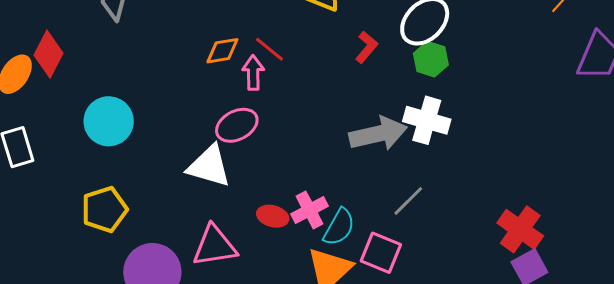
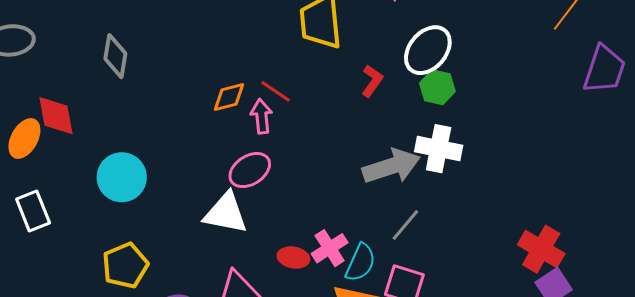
red diamond: (49, 54) -> (56, 116), turned -33
gray line: (408, 201) -> (405, 225), moved

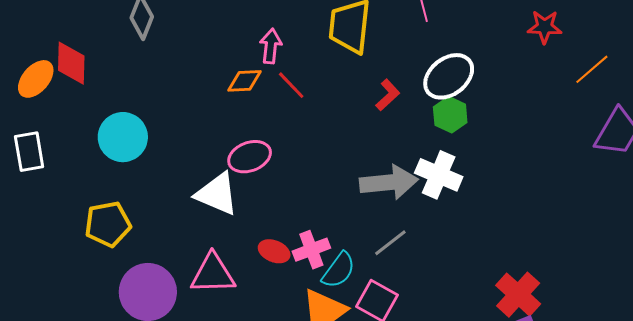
pink arrow: (261, 116) -> (271, 46), moved

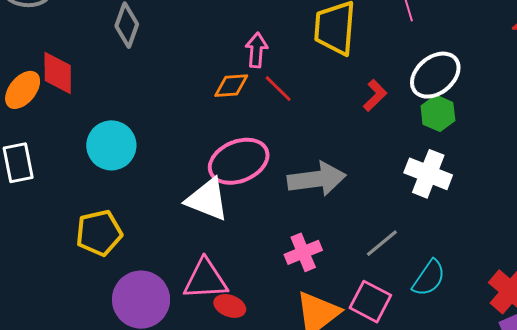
pink ellipse: (250, 157) -> (239, 161), size x1.4
gray arrow: (389, 182) -> (317, 179), moved
red ellipse: (274, 251) -> (230, 306), moved
cyan semicircle: (339, 270) -> (429, 278), moved

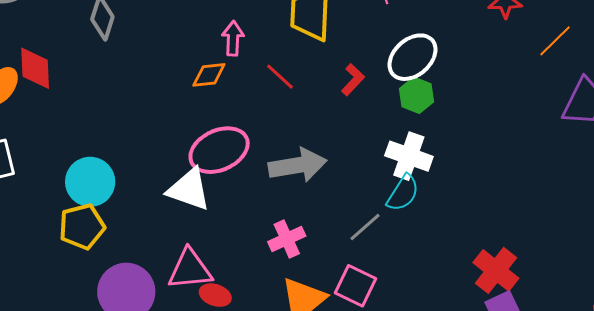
red line: (278, 89) -> (280, 77), moved
cyan circle: (111, 145) -> (90, 182), moved
cyan semicircle: (429, 278) -> (403, 193), moved

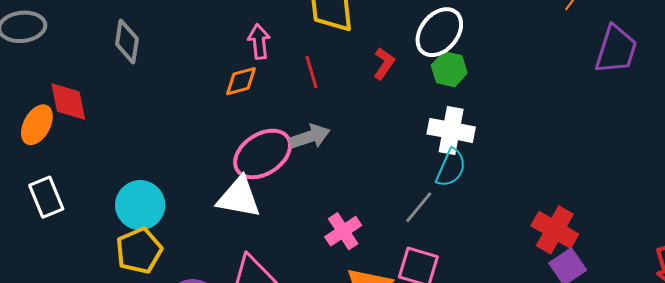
red line: (280, 77) -> (311, 72), turned 40
gray arrow: (298, 165) -> (310, 137), moved, size x0.7

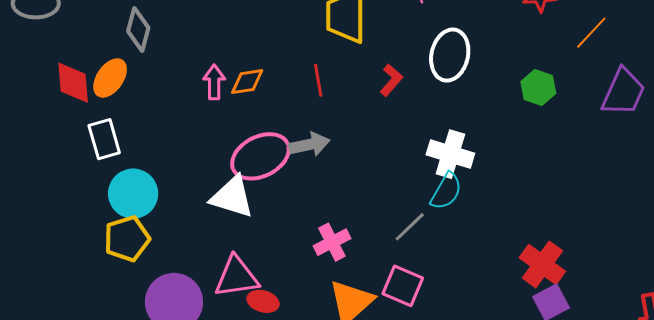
white ellipse: (439, 32) -> (450, 55), turned -33
pink arrow: (259, 41) -> (214, 82), moved
green hexagon: (449, 69) -> (538, 88), moved
orange ellipse: (37, 125) -> (110, 78), moved
white rectangle: (46, 197) -> (104, 139), moved

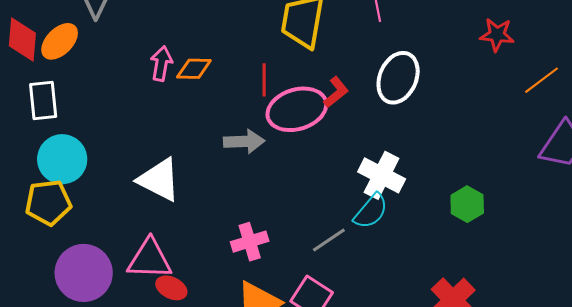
green hexagon: (538, 88) -> (467, 204), moved
pink ellipse: (260, 156) -> (297, 109), moved

